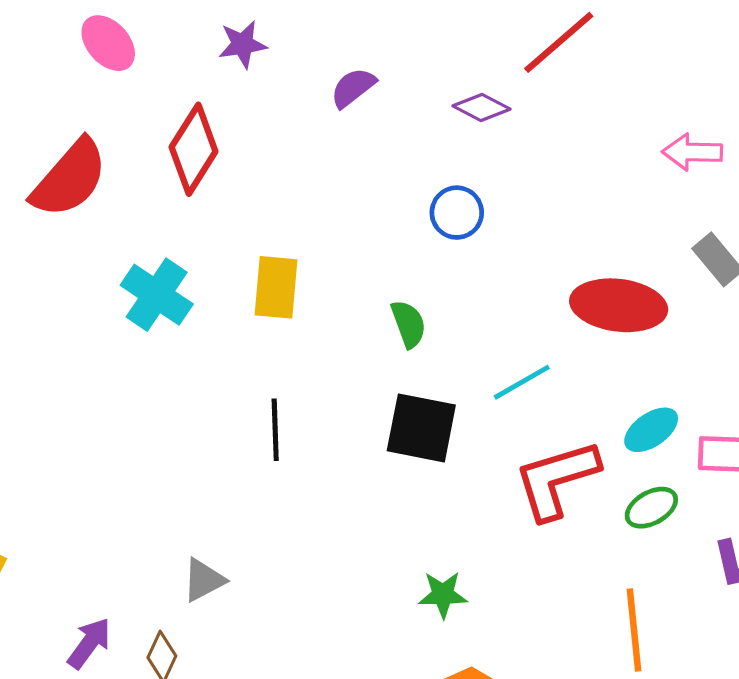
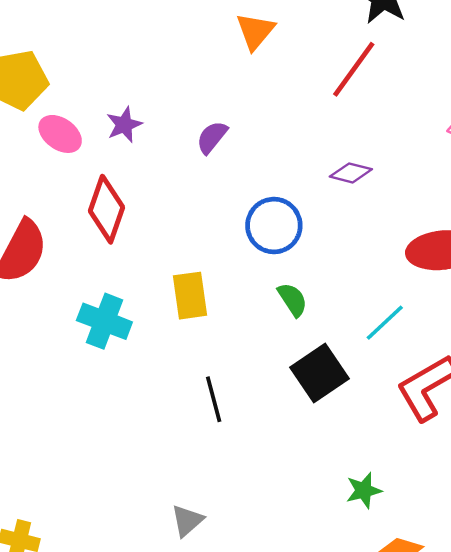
pink ellipse: (108, 43) -> (60, 134), moved
purple diamond: (481, 108) -> (351, 173), moved
blue circle: (457, 213) -> (274, 226), moved, size x1.4
black square: (421, 428) -> (320, 373), turned -32

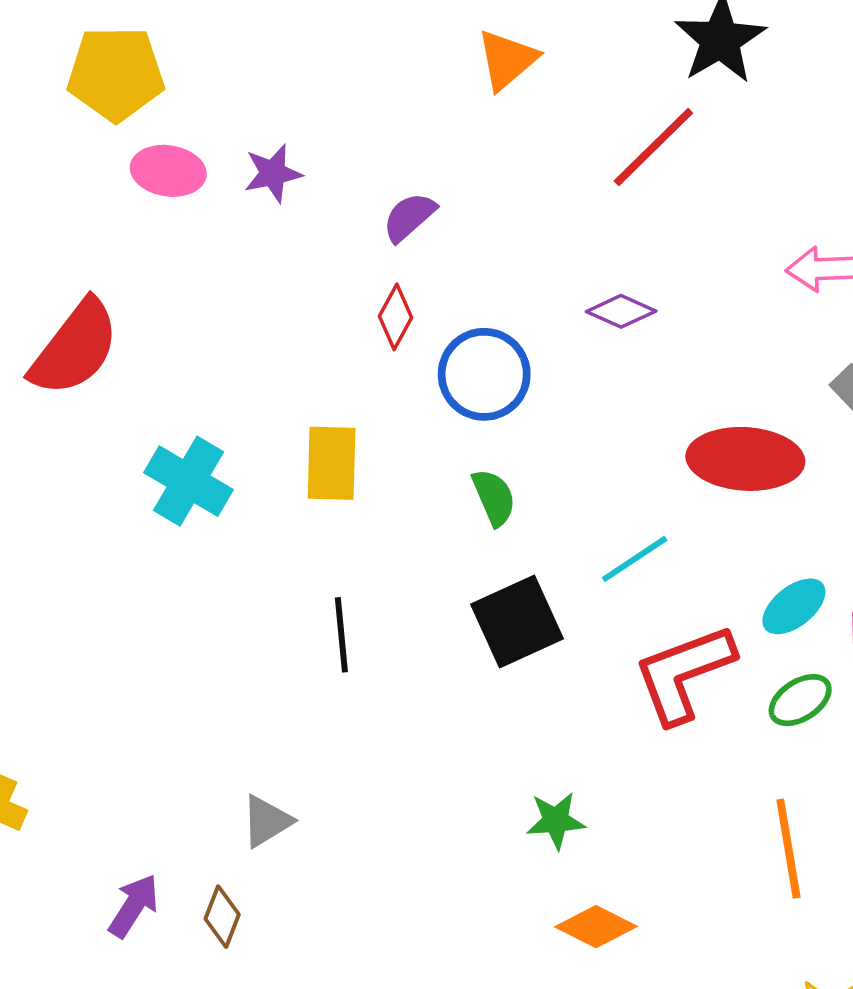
pink ellipse: (60, 134) -> (168, 171), turned -36
red diamond: (106, 209) -> (396, 317), moved, size x0.6

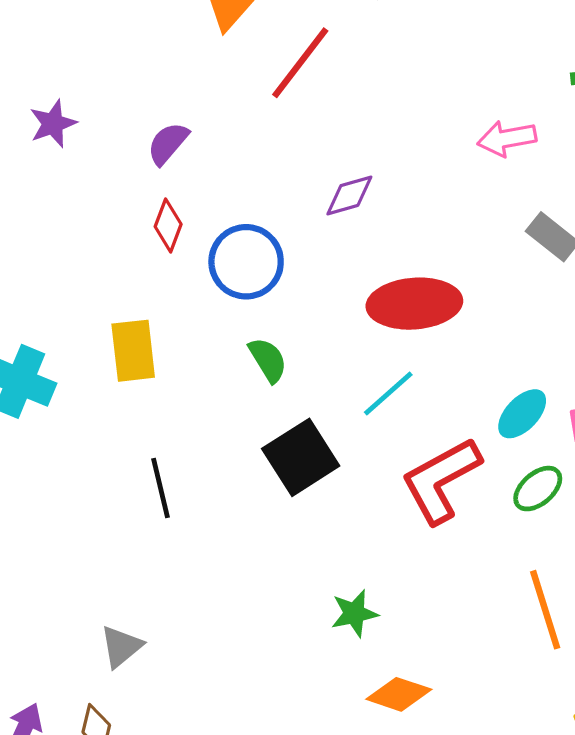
red line: (653, 147) -> (300, 63), moved
purple diamond: (621, 311) -> (349, 195), turned -32
red ellipse: (745, 459) -> (414, 304), moved

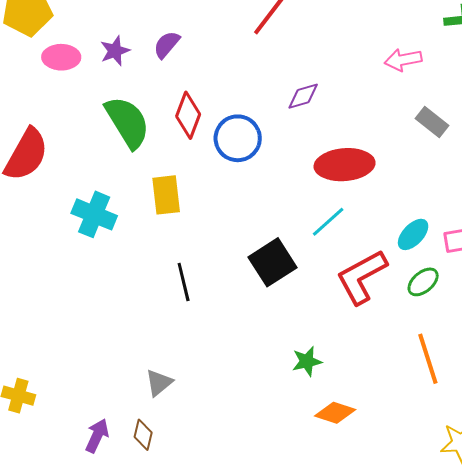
purple semicircle: (168, 143) -> (167, 45), moved
red diamond: (168, 225) -> (188, 115), size x1.4
green semicircle: (268, 360) -> (127, 122), moved, size x1.8

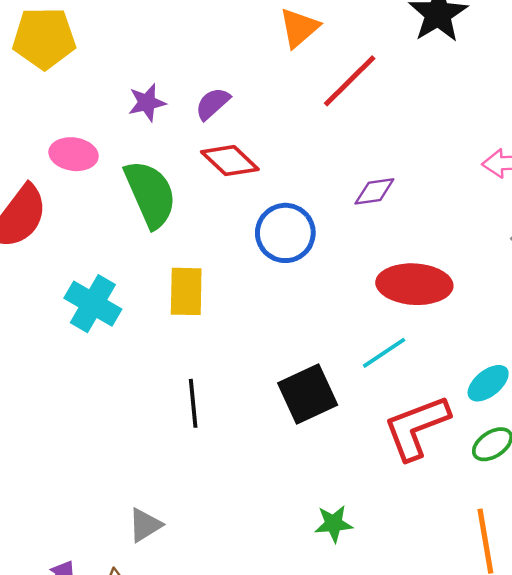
pink ellipse: (61, 57) -> (74, 154), moved
red diamond: (188, 115) -> (230, 161), moved, turned -75

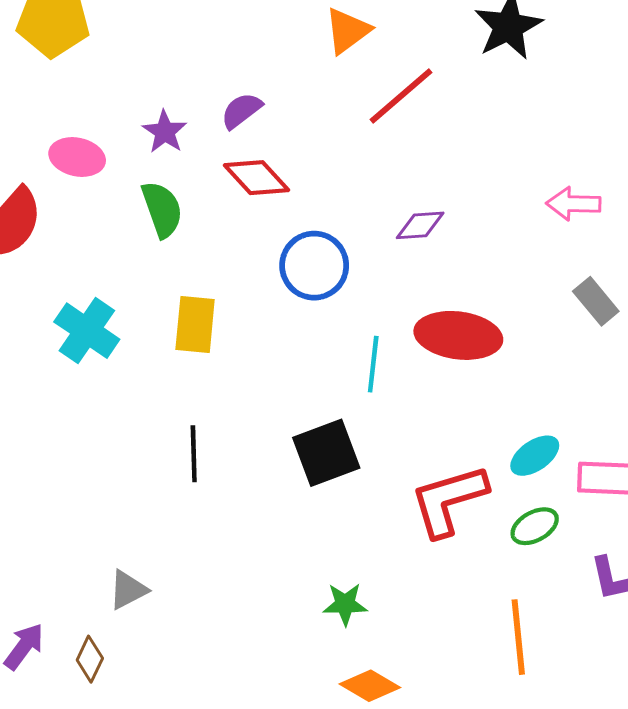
purple star: (147, 103) -> (165, 132), moved, turned -30
green semicircle: (150, 194) -> (162, 209), size x0.7
cyan line: (384, 353) -> (373, 364), moved, turned -54

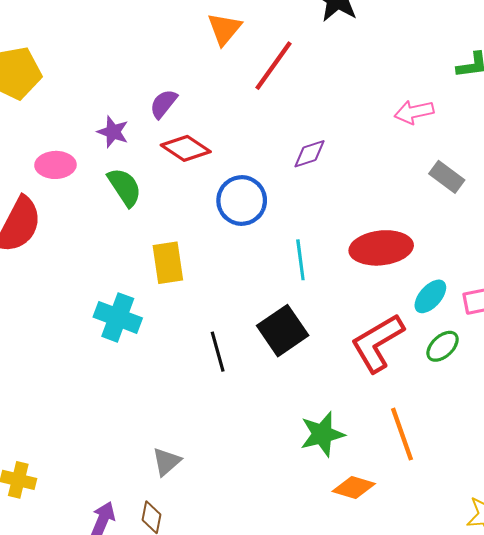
cyan cross: (87, 331) -> (118, 317), moved
red ellipse: (458, 335) -> (381, 248), moved
black line: (194, 454) -> (218, 352), moved
green star: (345, 604) -> (322, 434), size x1.4
orange line: (518, 637) -> (402, 434), moved

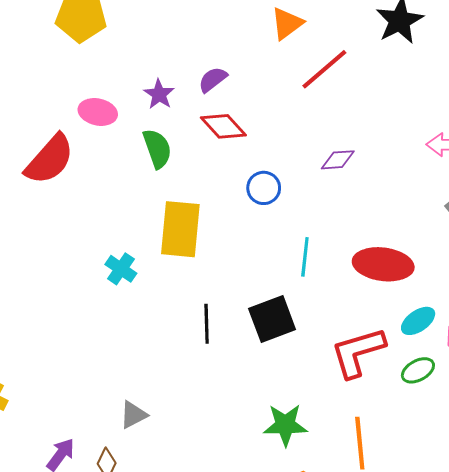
blue circle: (242, 201) -> (264, 188), size x0.7
yellow rectangle: (168, 263) -> (180, 229), size x1.4
cyan cross: (118, 317) -> (121, 269), size x0.7

